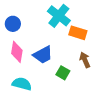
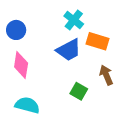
cyan cross: (59, 16) -> (74, 20), size x0.7
blue trapezoid: (43, 55) -> (69, 50), moved

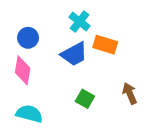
blue circle: (16, 30) -> (28, 38), moved
brown arrow: (106, 75) -> (130, 93), moved

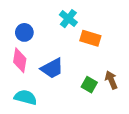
blue trapezoid: (74, 54) -> (52, 68), moved
green square: (85, 99) -> (89, 85), moved

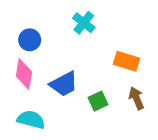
orange rectangle: (90, 38) -> (126, 61), moved
green square: (89, 85) -> (98, 101), moved, turned 35

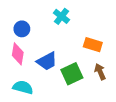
green square: (98, 101) -> (72, 74), size x1.5

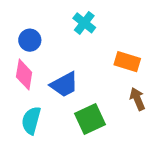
green square: (72, 74) -> (90, 119), moved
cyan semicircle: (23, 87) -> (31, 120), turned -90

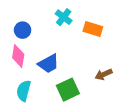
orange rectangle: (127, 62) -> (93, 29), moved
brown arrow: (137, 99) -> (104, 74), turned -91

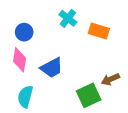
green square: (68, 90) -> (89, 95), moved

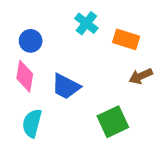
blue trapezoid: (52, 68) -> (66, 86), turned 55
brown arrow: (110, 79) -> (141, 76), moved

